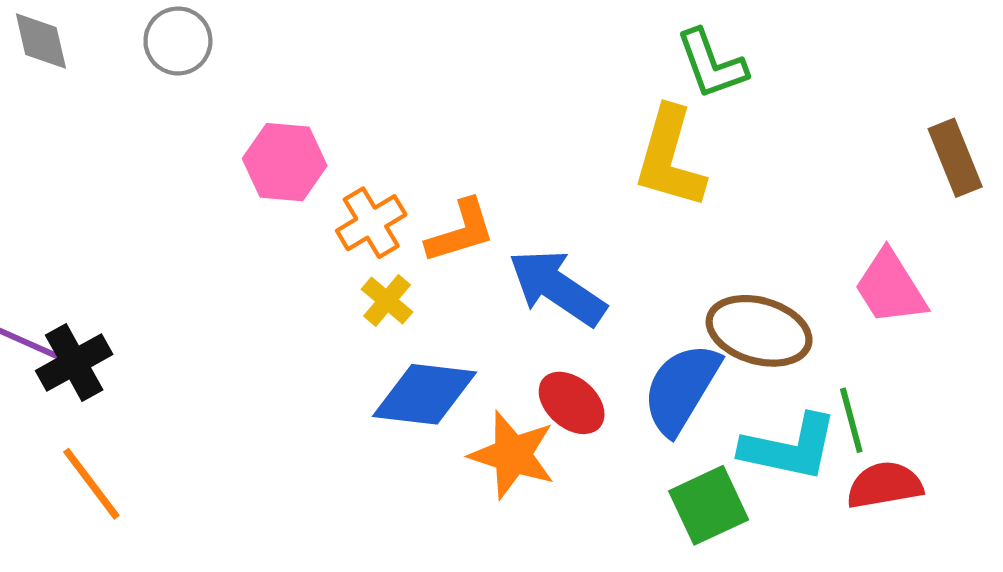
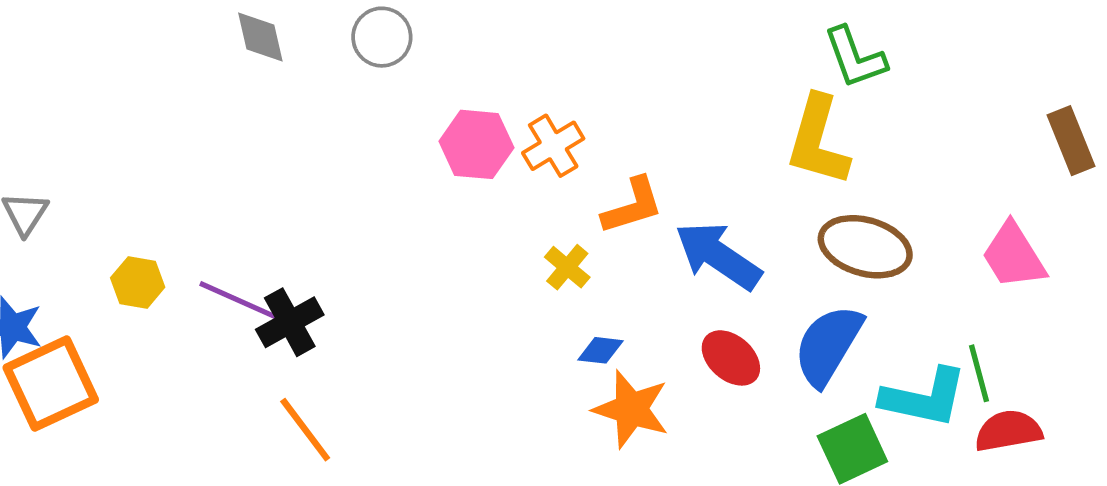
orange cross: (371, 223) -> (553, 146), moved
brown ellipse: (759, 331) -> (865, 247), moved
blue diamond: (425, 394) -> (601, 350), size x0.5
orange star: (512, 455) -> (631, 409), moved

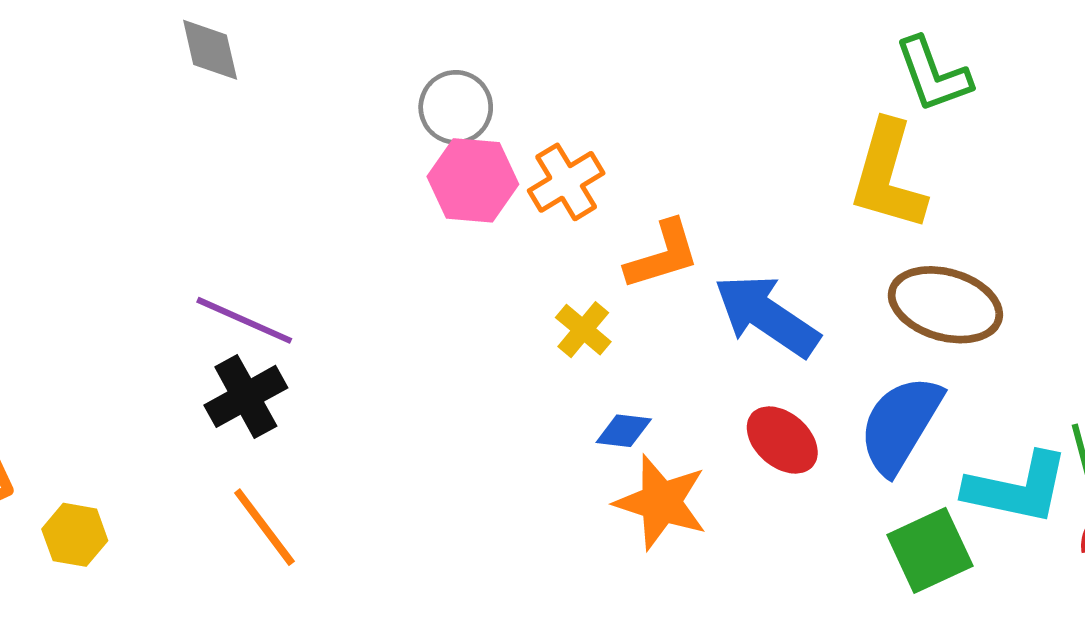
gray circle: (382, 37) -> (456, 107), moved
yellow hexagon: (138, 283) -> (75, 535), moved
purple line: (239, 300) -> (244, 320), moved

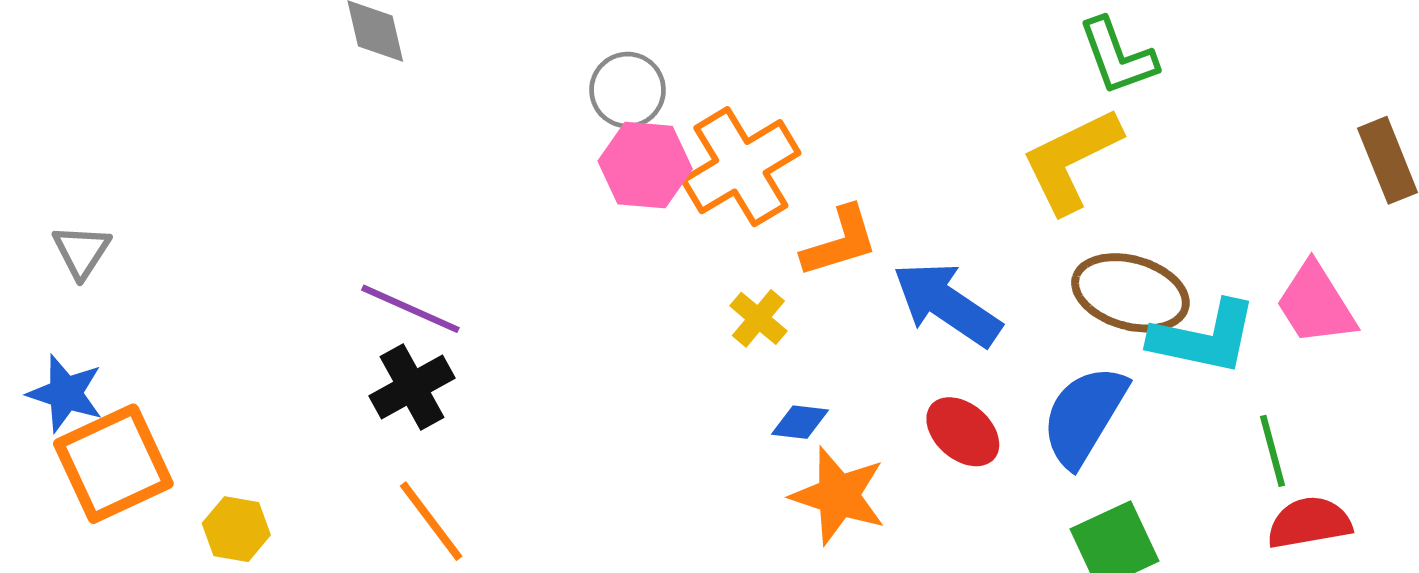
yellow L-shape: (888, 176) -> (1071, 160), turned 48
orange cross: (566, 182) -> (741, 167), size x1.5
cyan L-shape: (1017, 488) -> (1204, 338), moved

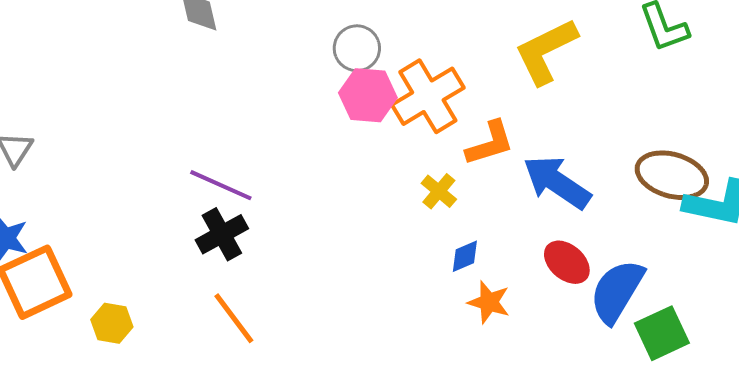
yellow L-shape: (1071, 160) -> (546, 51), moved
blue semicircle: (1084, 416) -> (617, 291), moved
blue diamond: (800, 422) -> (465, 256), turned -30
orange star: (838, 496) -> (489, 302), size x0.7

